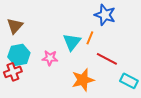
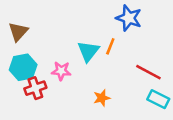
red line: (107, 59) -> (148, 72), moved
red cross: (13, 72) -> (35, 88), moved
orange star: (83, 80) -> (102, 98), size x0.6

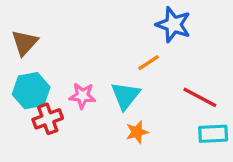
orange line: (110, 46) -> (149, 63), turned 35
cyan triangle: (88, 51) -> (125, 96), moved
cyan rectangle: (158, 99) -> (213, 134), turned -30

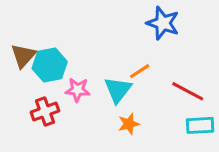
brown triangle: (25, 43) -> (23, 56), moved
orange line: (149, 63) -> (140, 71), moved
cyan hexagon: (31, 91) -> (50, 65), moved

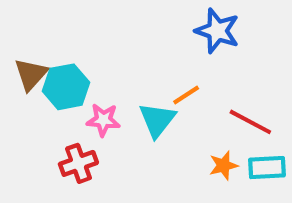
red cross: (45, 111) -> (78, 163), moved
orange star: (129, 124) -> (223, 165), moved

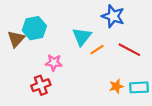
cyan hexagon: (66, 87) -> (34, 28), moved
cyan triangle: (157, 120) -> (82, 37), moved
red line: (250, 122) -> (129, 50), moved

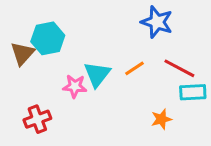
cyan triangle: (82, 37) -> (97, 74), moved
red cross: (41, 85) -> (37, 119), moved
cyan rectangle: (139, 87) -> (193, 92), moved

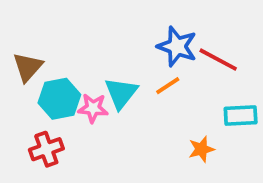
blue star: (157, 22) -> (177, 46), moved
cyan hexagon: (48, 38) -> (59, 99), moved
red line: (179, 68) -> (218, 60), moved

